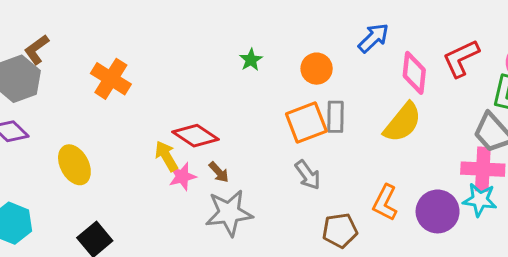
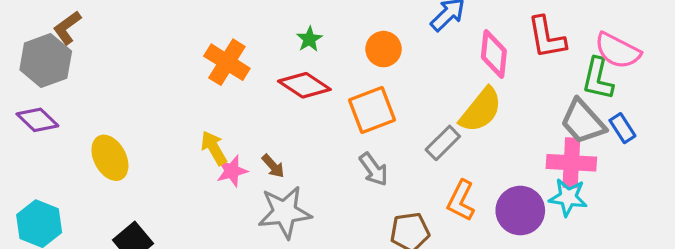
red L-shape: (461, 58) -> (547, 37), turned -75
orange cross: (111, 79) -> (227, 62), moved
gray rectangle: (335, 117) -> (443, 143), moved, turned 44
red diamond: (195, 136) -> (304, 85), moved

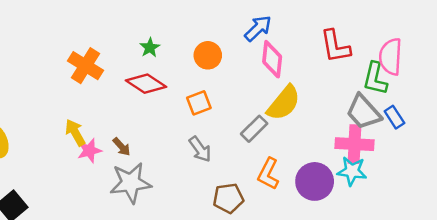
pink semicircle: (618, 51) -> (391, 57), turned 66
pink diamond: (494, 54) -> (272, 59), moved
orange square: (372, 110) -> (199, 103), size x0.7

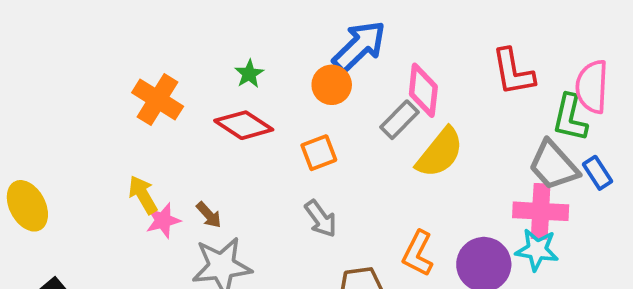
blue arrow: (258, 28) -> (359, 46), moved, size x1.4
gray rectangle: (254, 129) -> (399, 120), moved

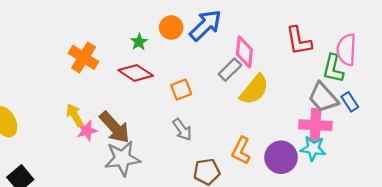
orange circle: (332, 85) -> (171, 27), moved
brown arrow: (209, 215) -> (115, 127), size x2.0

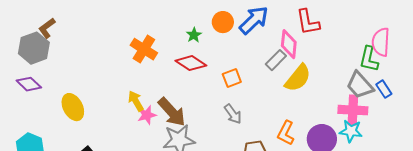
red L-shape: (299, 41) -> (308, 22), moved

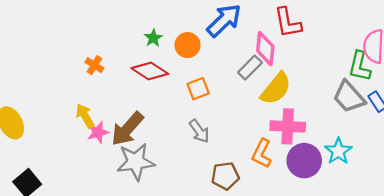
orange circle: (223, 22) -> (188, 45), moved
orange cross: (144, 49) -> (94, 65), moved, size x0.6
pink cross: (353, 110) -> (288, 126), moved
brown arrow: (172, 112) -> (127, 129), turned 84
cyan star: (351, 131) -> (338, 151), turned 30

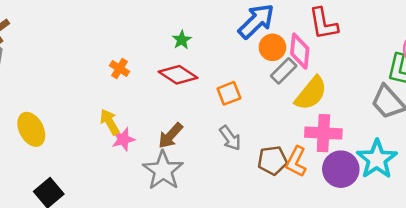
orange circle: (188, 45) -> (272, 47), moved
brown arrow: (127, 129) -> (171, 136), moved, size x0.7
cyan star: (338, 151) -> (377, 159), size x1.4
gray star: (136, 162) -> (163, 170), turned -30
brown pentagon: (225, 176) -> (272, 160), moved

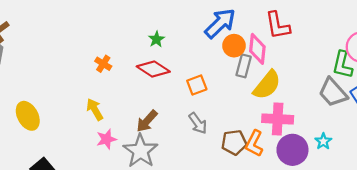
gray rectangle: (284, 71) -> (244, 66), turned -30
pink star: (123, 139) -> (106, 139), moved
cyan star: (377, 159) -> (323, 141), size x0.5

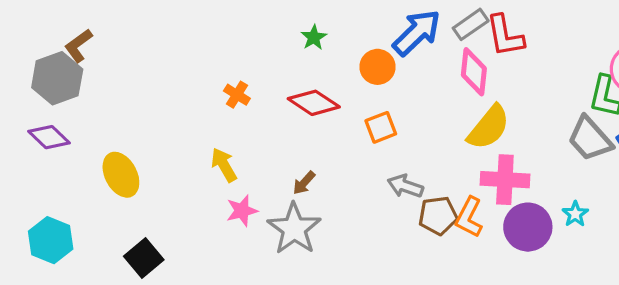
green star: (156, 39) -> (314, 37), moved
orange circle: (234, 46) -> (377, 67), moved
gray rectangle: (244, 66) -> (471, 24), moved, turned 40
brown arrow: (147, 121) -> (304, 183), size x0.7
gray arrow: (198, 123) -> (405, 186), moved, turned 145

